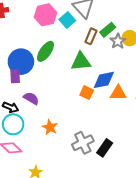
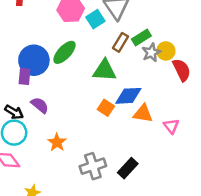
black rectangle: (105, 148) -> (128, 168), moved

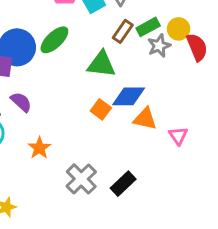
yellow circle: (166, 51) -> (179, 29), moved
red semicircle: (182, 70) -> (197, 47), moved
gray cross: (93, 166) -> (81, 179), turned -30

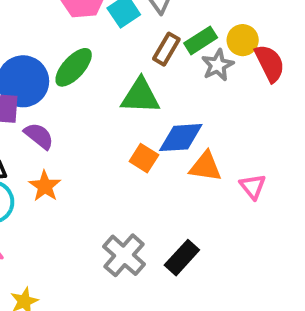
purple semicircle: (21, 102) -> (39, 136), moved
orange star: (39, 148) -> (45, 186), moved

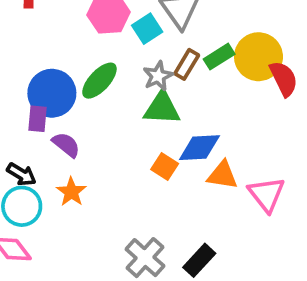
yellow circle: (243, 40) -> (258, 57), size x1.6
gray star: (218, 65) -> (158, 76), moved
pink triangle: (253, 186) -> (267, 194), size x1.5

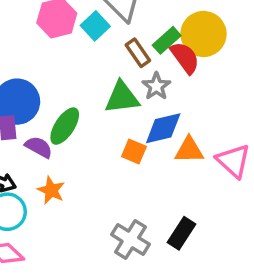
brown rectangle: (187, 64) -> (138, 53), turned -56
gray star: (158, 76) -> (156, 86), moved
red semicircle: (284, 79) -> (185, 58), moved
green ellipse: (99, 81) -> (65, 126), moved

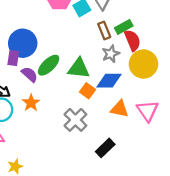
yellow circle: (203, 34) -> (143, 64), moved
green triangle: (122, 98) -> (79, 68), moved
orange triangle: (189, 150) -> (120, 109), moved
gray cross: (130, 239) -> (75, 120), moved

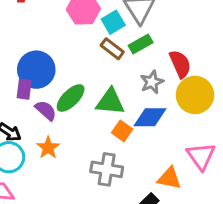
green rectangle: (124, 27) -> (141, 44), moved
brown rectangle: (104, 30) -> (112, 49), moved, turned -30
orange triangle: (120, 109) -> (169, 178), moved
gray cross: (75, 120) -> (107, 169), turned -35

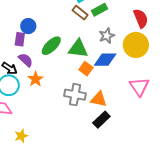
red semicircle: (180, 64) -> (141, 18), moved
blue circle: (36, 70) -> (28, 26), size x0.6
purple semicircle: (46, 110) -> (26, 60), moved
orange triangle: (169, 178) -> (99, 99), moved

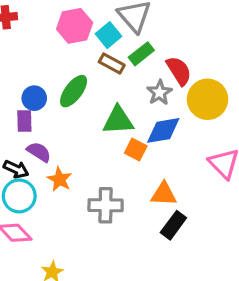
red semicircle: (141, 18) -> (179, 71), moved
green ellipse: (51, 46) -> (74, 91), moved
gray cross: (75, 95) -> (106, 205), moved

